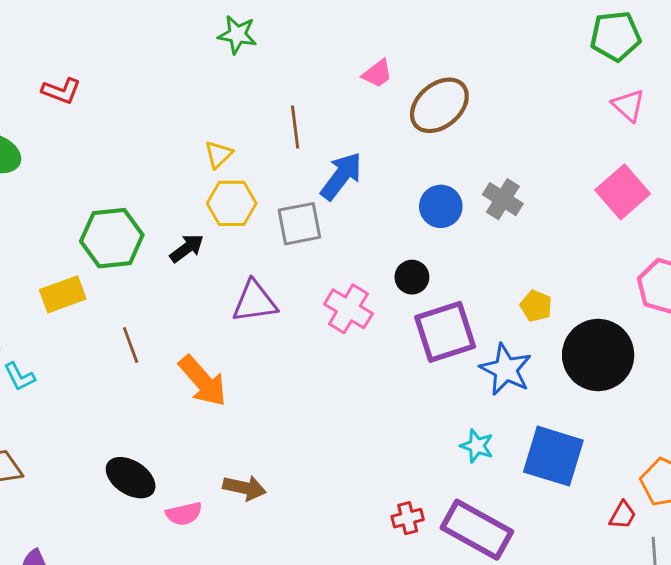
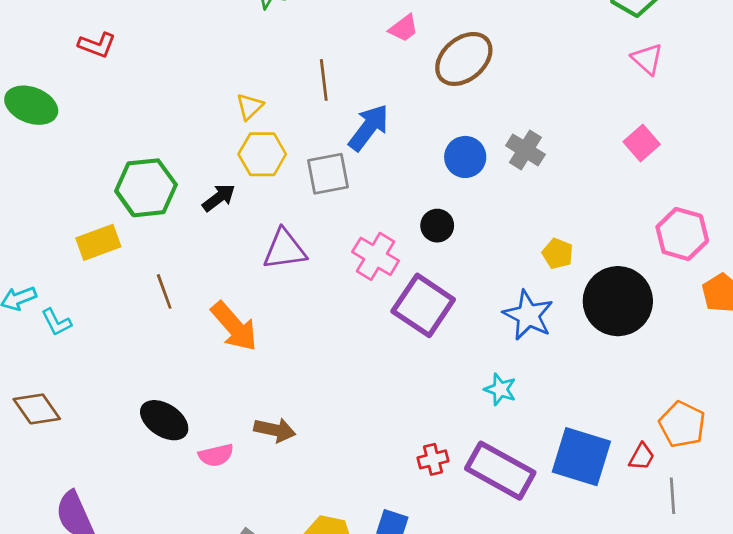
pink square: (623, 192) -> (642, 143), size x0.7
purple square: (445, 332) -> (423, 305), moved, turned -38
blue square: (553, 456) -> (581, 457), moved

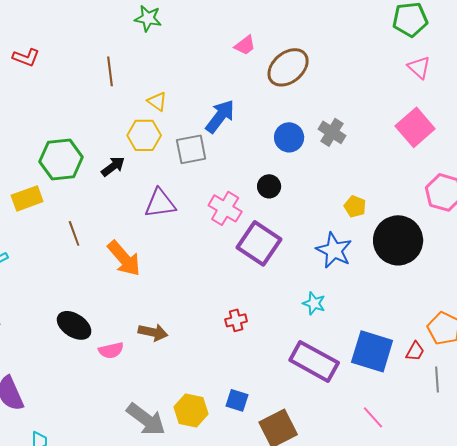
brown line: (324, 80) -> (110, 71), moved
yellow triangle: (250, 107) -> (157, 101), moved, turned -40
pink square: (642, 143) -> (415, 127), size x1.5
red cross: (433, 459) -> (236, 320), moved

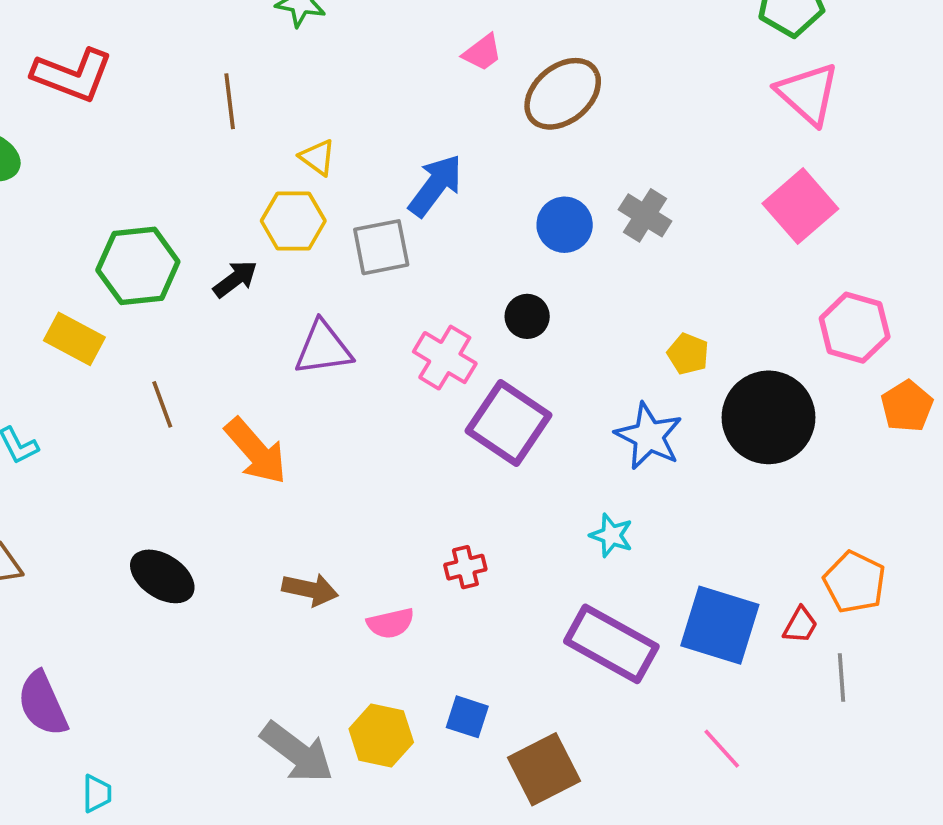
red L-shape: (26, 57) -> (72, 75), size x1.6
pink triangle: (419, 67) -> (808, 94), size x1.5
yellow rectangle: (27, 198) -> (74, 339), turned 48
pink semicircle: (111, 350) -> (391, 623), moved

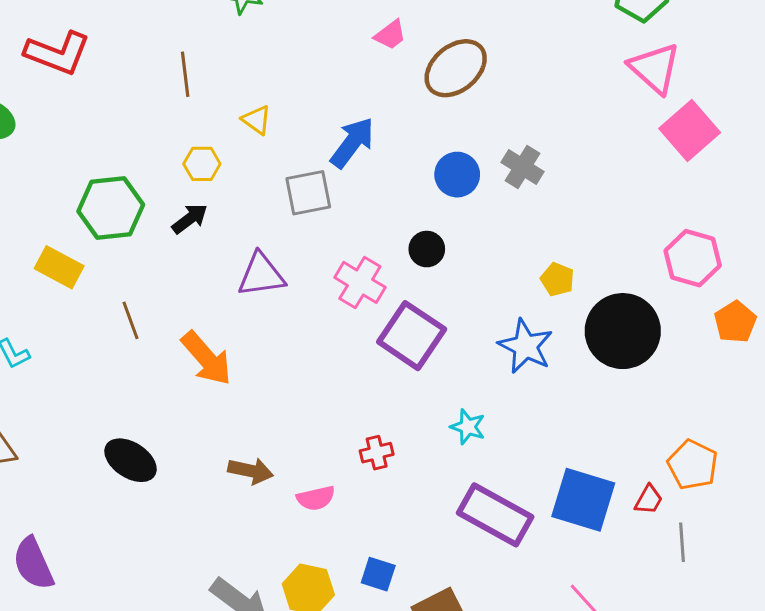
pink square: (800, 206) -> (690, 131), moved
yellow hexagon: (293, 221) -> (202, 164), moved, size x0.7
cyan star: (611, 535) -> (468, 427), moved

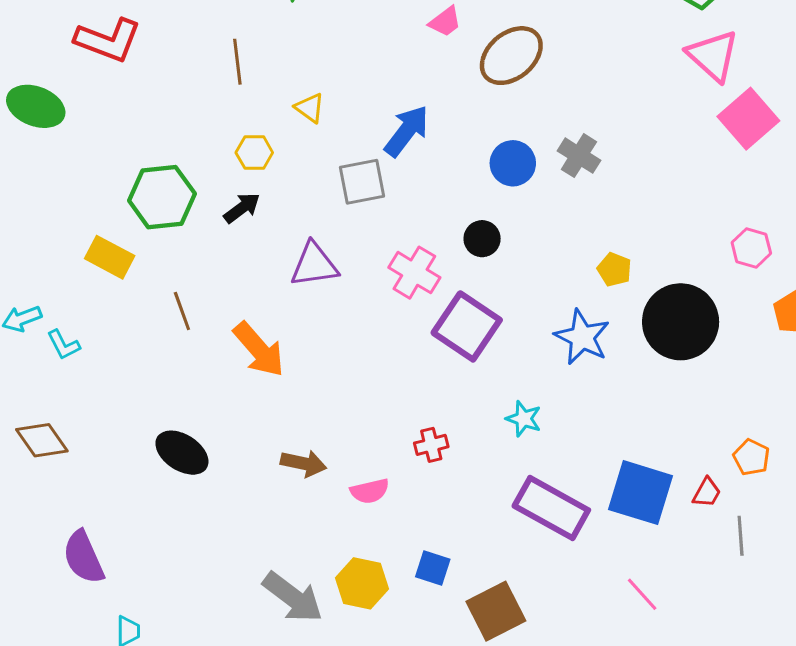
pink hexagon: (693, 258) -> (751, 248), size x0.7
orange pentagon: (693, 465) -> (751, 457), size x0.7

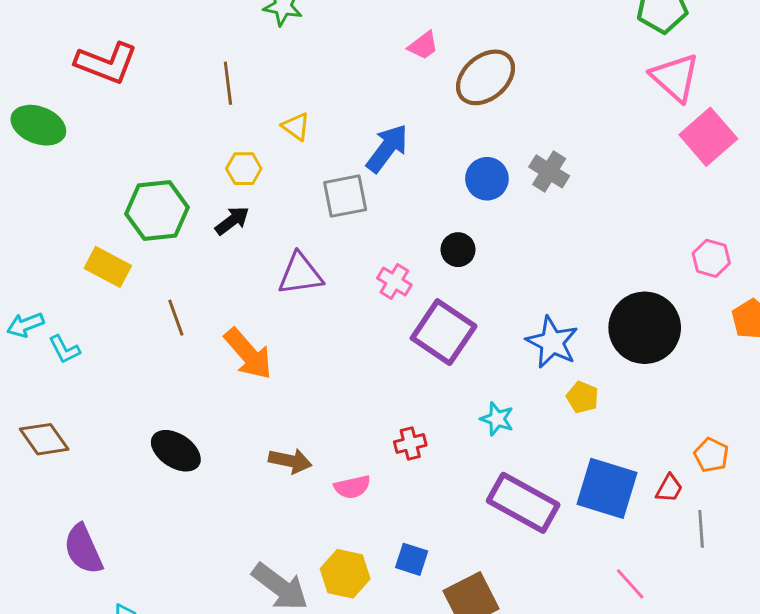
yellow pentagon: (614, 269) -> (582, 397), moved
pink cross: (414, 273) -> (394, 281), size x0.7
pink line: (642, 594) -> (630, 584), moved

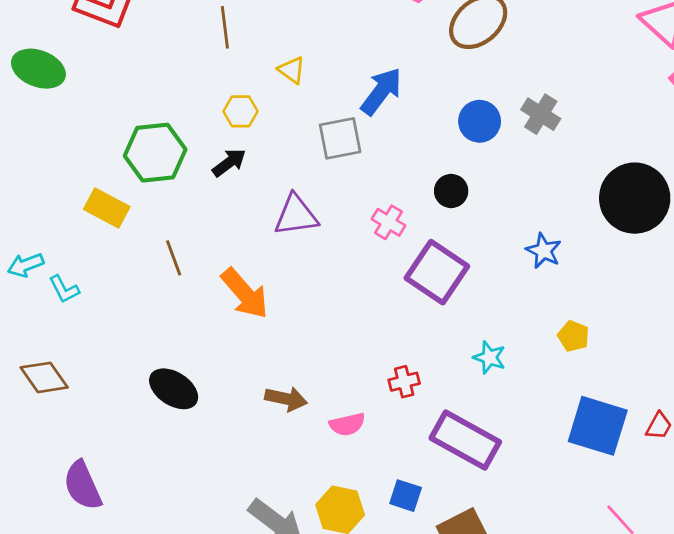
black circle: (645, 328) -> (635, 198), moved
blue star: (552, 342) -> (544, 251), moved, size x0.7
purple rectangle: (523, 503) -> (465, 440), moved

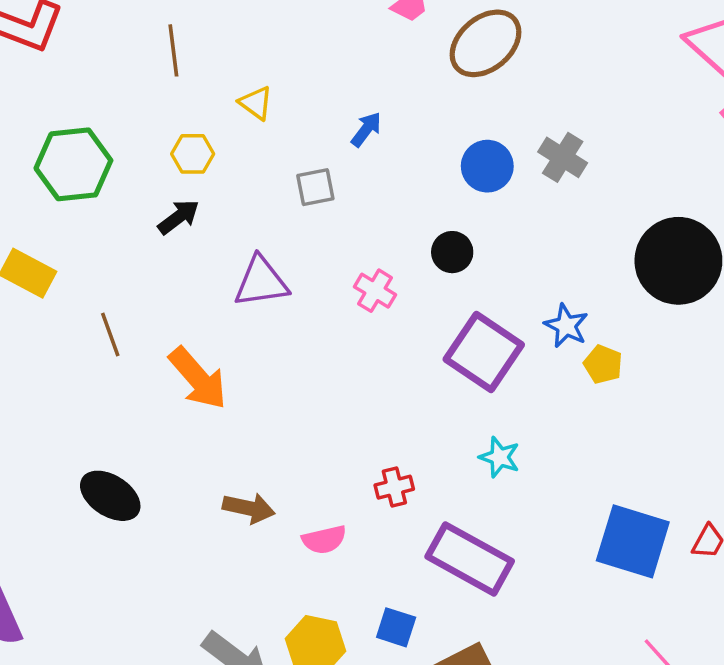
blue arrow: (381, 91) -> (366, 129), size x0.6
gray square: (340, 138) -> (315, 187), size x0.7
green hexagon: (155, 153) -> (73, 164), moved
purple square: (437, 272) -> (484, 352), moved
yellow pentagon: (573, 336) -> (603, 364), moved

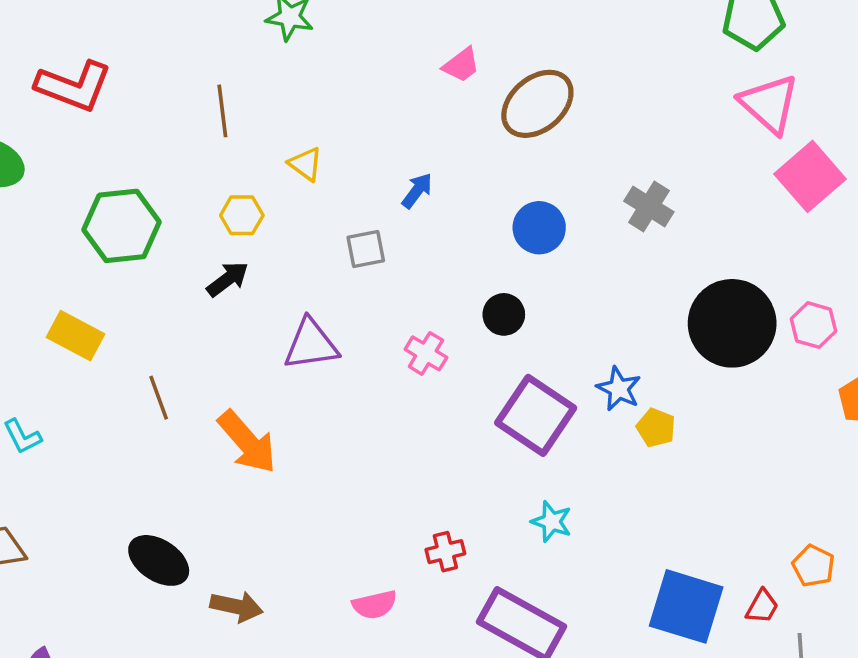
gray cross: (563, 157) -> (649, 206), moved
brown arrow: (249, 508) -> (237, 606), moved

